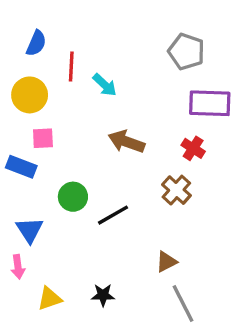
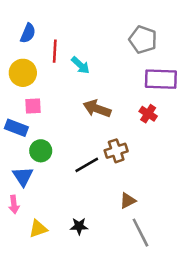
brown cross: (176, 190) -> (116, 151), moved, turned 30
green circle: (73, 197) -> (41, 151), moved

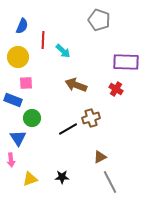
gray pentagon: (143, 40) -> (99, 20), moved

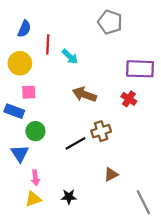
pink arrow: (11, 160) -> (35, 178), moved
gray line: (110, 182) -> (143, 202), moved

